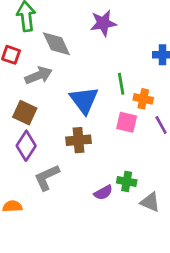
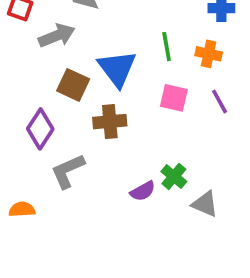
orange cross: (143, 99) -> (209, 54), moved
brown square: (25, 113) -> (73, 85), moved
green cross: (127, 181) -> (174, 176), turned 30

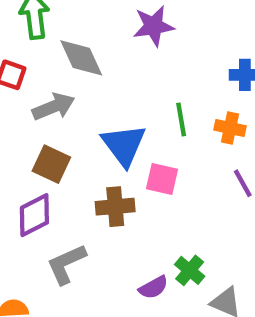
brown square: (73, 85) -> (51, 164), moved
pink square: (174, 98) -> (162, 179), moved
purple diamond: (40, 129) -> (34, 215), turned 30

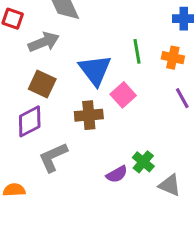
pink square: (162, 179) -> (123, 95), turned 35

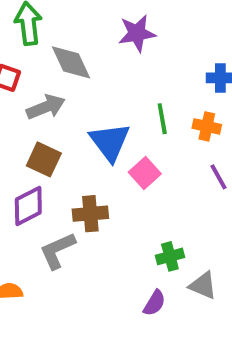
brown cross: (89, 115) -> (90, 214), moved
green cross: (143, 162) -> (170, 256), turned 35
purple semicircle: (117, 174) -> (154, 303), moved, turned -30

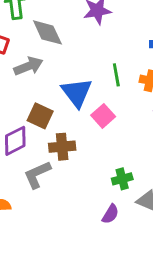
brown square: (44, 159) -> (40, 116), moved

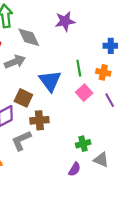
pink square: (103, 116) -> (84, 93), moved

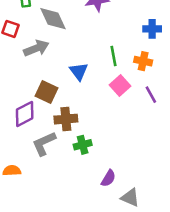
blue triangle: (50, 81) -> (79, 71), size x0.7
green cross: (83, 144) -> (83, 145), moved
gray triangle: (101, 160) -> (130, 198), moved

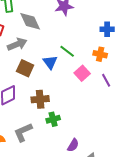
green line: (114, 56) -> (67, 51), moved, turned -42
brown square: (47, 92) -> (25, 68), moved
gray L-shape: (44, 144) -> (23, 132), moved

